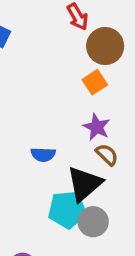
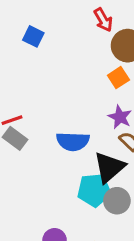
blue semicircle: (43, 155) -> (73, 141), size x1.5

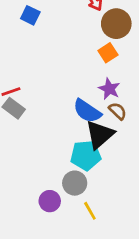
blue semicircle: (73, 141) -> (87, 111), moved, turned 32
gray circle: (117, 201) -> (75, 183), moved

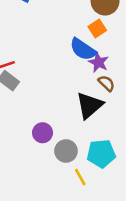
blue semicircle: (87, 111) -> (83, 49), moved
cyan pentagon: (86, 155) -> (101, 154), moved
purple circle: (50, 201) -> (43, 133), moved

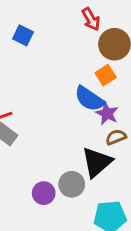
brown semicircle: (106, 83) -> (116, 137), turned -66
gray circle: (66, 151) -> (72, 184), moved

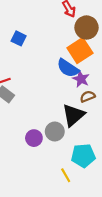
blue square: (23, 35) -> (19, 38), moved
orange square: (106, 75) -> (80, 51), size x1.6

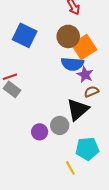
brown circle: (86, 28) -> (68, 36), moved
blue square: (19, 38) -> (25, 35), size x1.6
blue semicircle: (68, 68) -> (72, 64), turned -30

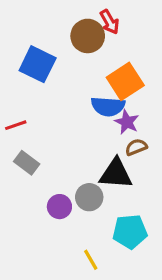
brown circle: (68, 36) -> (88, 36), moved
gray rectangle: (12, 89) -> (27, 163), moved
black triangle: (78, 110) -> (116, 174), turned 45
yellow line: (70, 168) -> (91, 260), moved

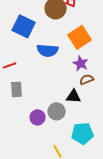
blue semicircle: (108, 106) -> (48, 50), moved
gray rectangle: (27, 163) -> (17, 89), turned 49
black triangle: (116, 174) -> (74, 96), size x0.7

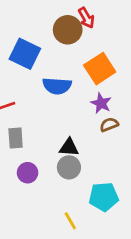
black triangle: (74, 96) -> (69, 147), moved
purple circle: (38, 117) -> (28, 173), moved

